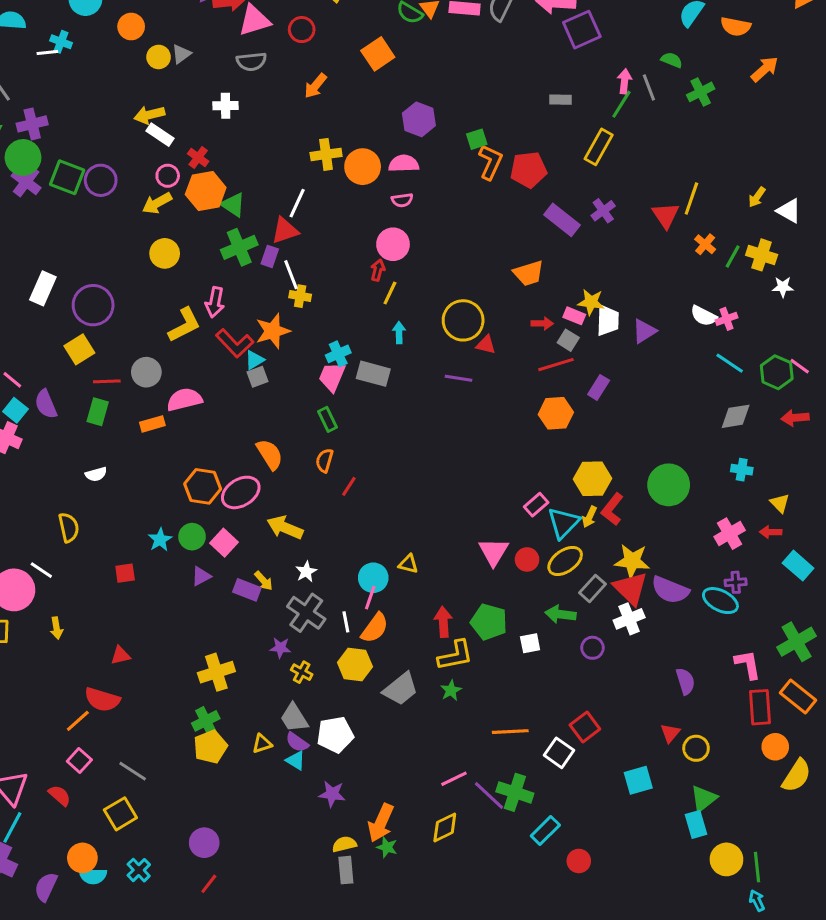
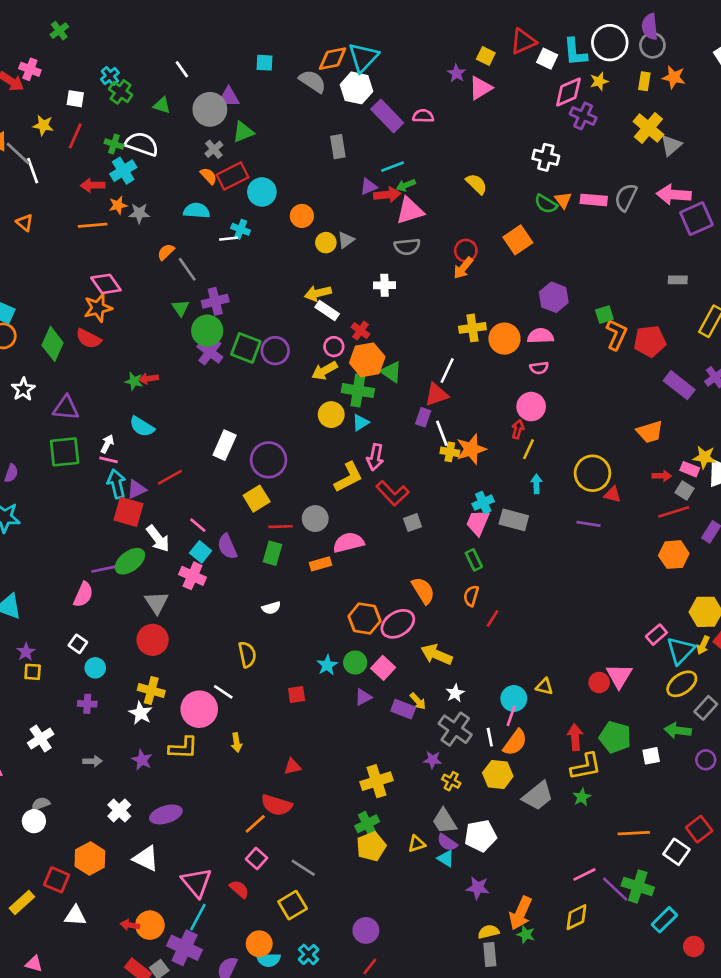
red circle: (302, 30) -> (466, 251), moved
green cross: (239, 247) -> (358, 391), moved, turned 32
orange star: (273, 331) -> (471, 449), moved
cyan triangle: (254, 360) -> (361, 423), moved
red circle: (527, 559) -> (599, 682), moved

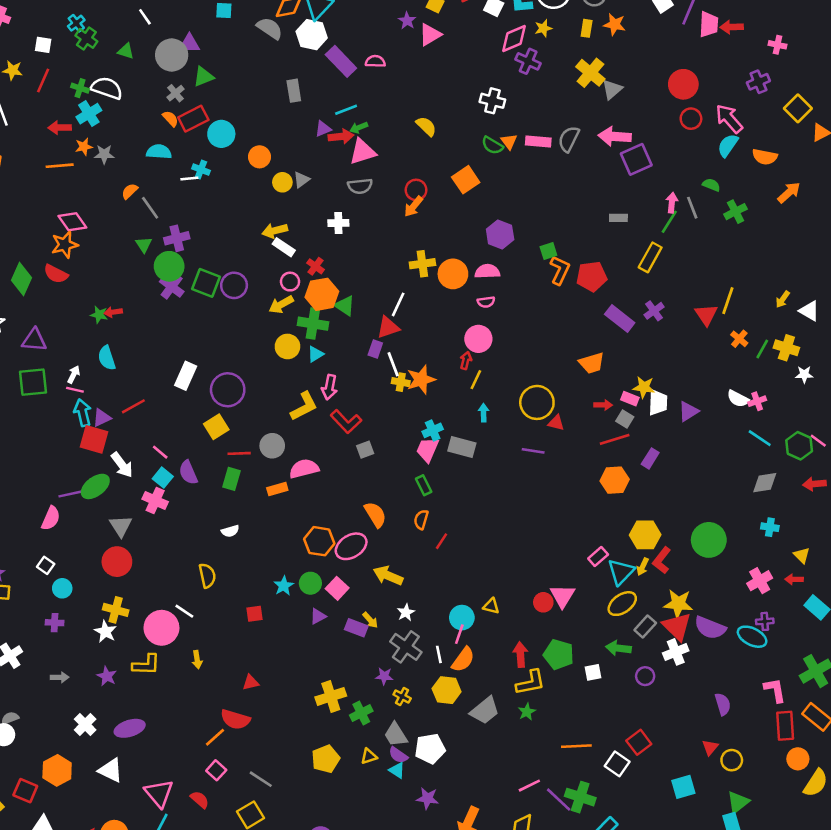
cyan semicircle: (142, 427) -> (107, 358), turned 40
green cross: (367, 824) -> (361, 713), moved

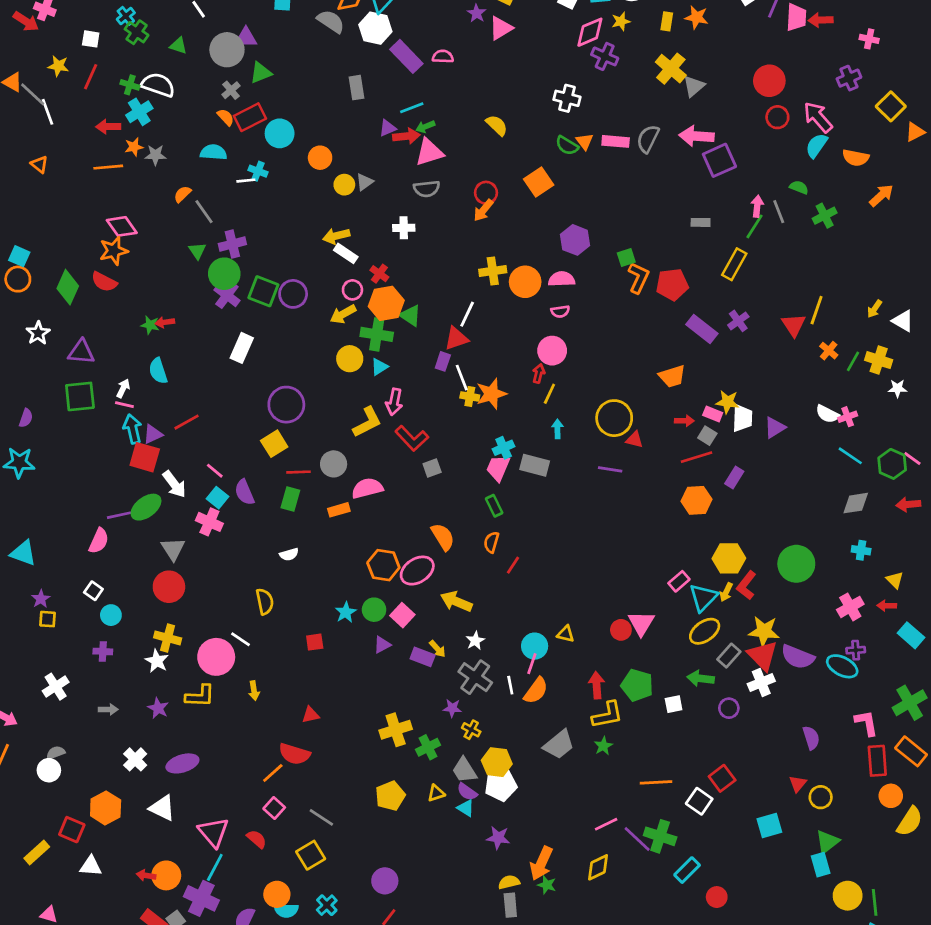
white rectangle: (186, 376) -> (242, 348), moved
yellow hexagon: (447, 690) -> (497, 762), moved

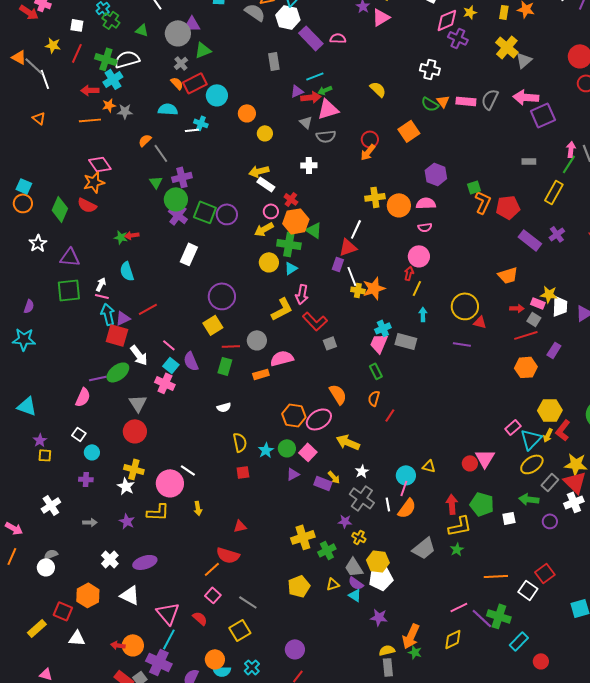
green cross: (130, 85) -> (106, 59), size x1.5
white semicircle: (158, 85) -> (127, 59), turned -35
gray triangle: (365, 182) -> (306, 122), moved, turned -40
yellow semicircle: (265, 602) -> (240, 442), moved

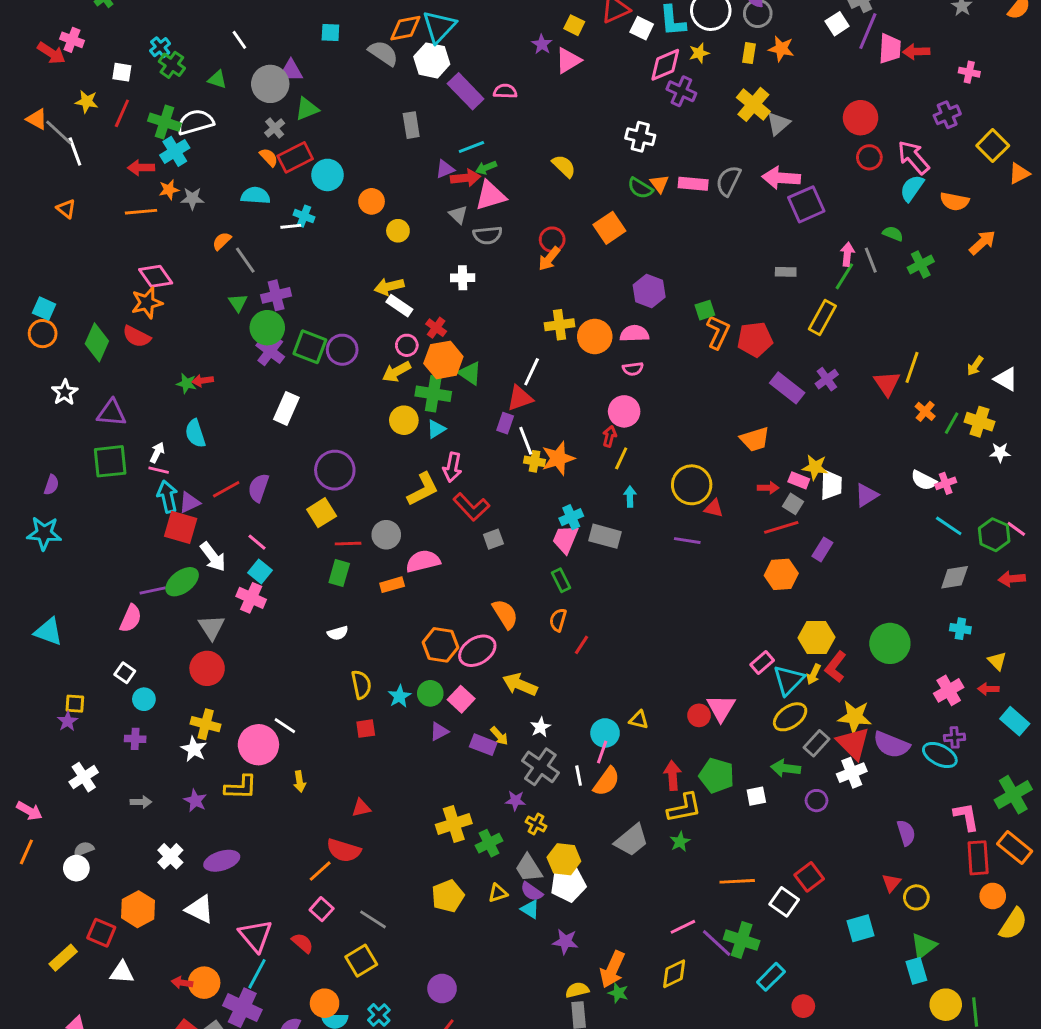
purple semicircle: (191, 361) -> (258, 488), moved, turned 42
purple star: (40, 440) -> (68, 721), moved

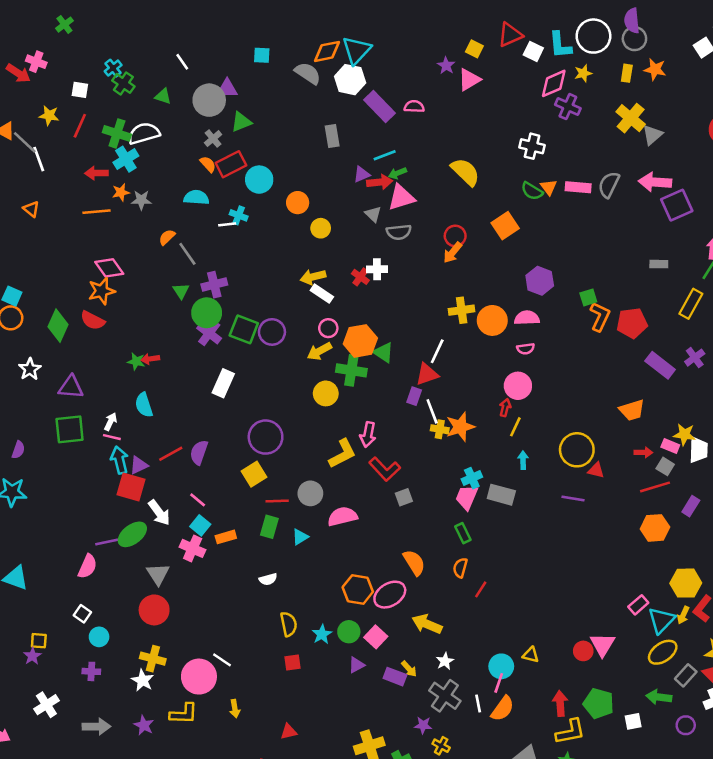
yellow semicircle: (564, 166) -> (465, 172), size x1.4
red cross: (436, 328) -> (360, 277), moved
cyan triangle: (436, 429) -> (300, 537), moved
orange rectangle: (392, 585) -> (226, 537), moved
gray arrow: (141, 802) -> (96, 727), size x1.5

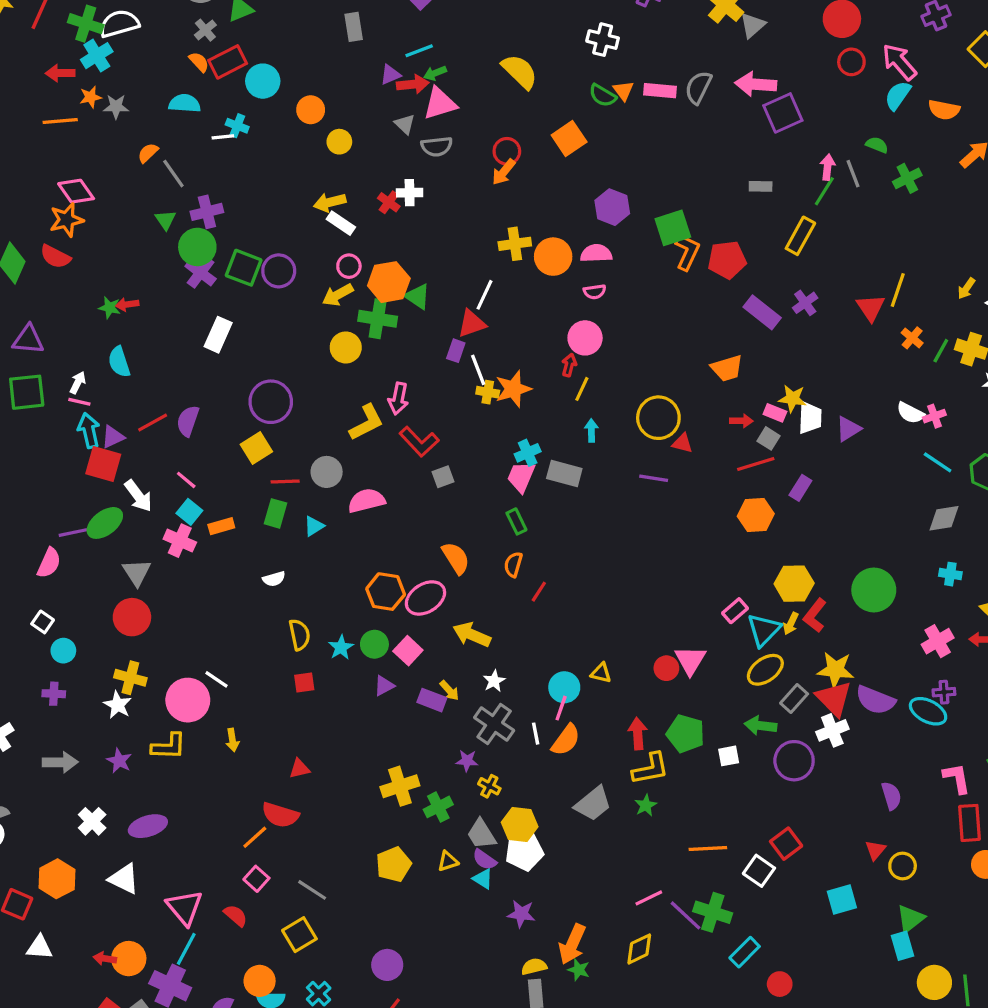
green square: (588, 297) -> (673, 228), size x1.6
purple circle: (686, 725) -> (794, 761), size x1.6

